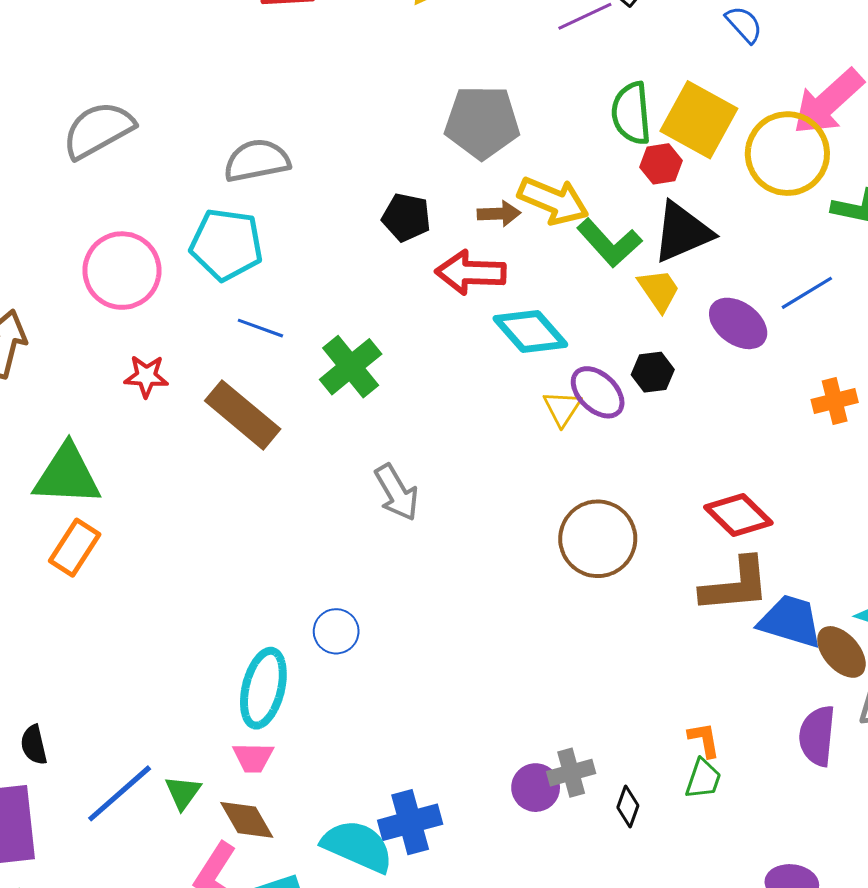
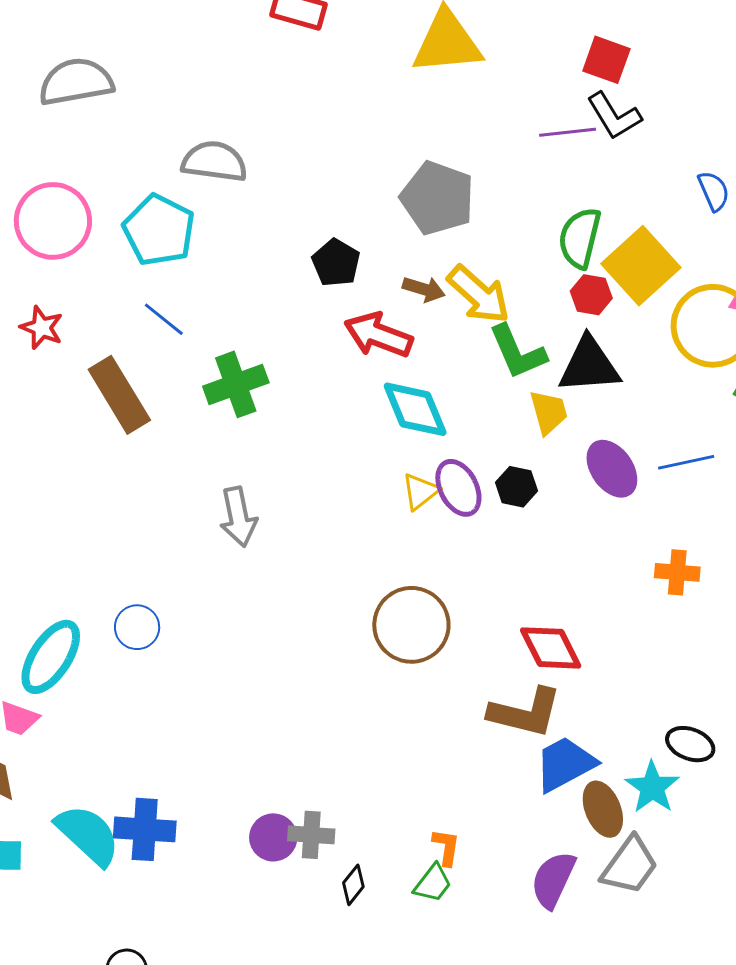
blue trapezoid: (790, 621) -> (565, 764), turned -64

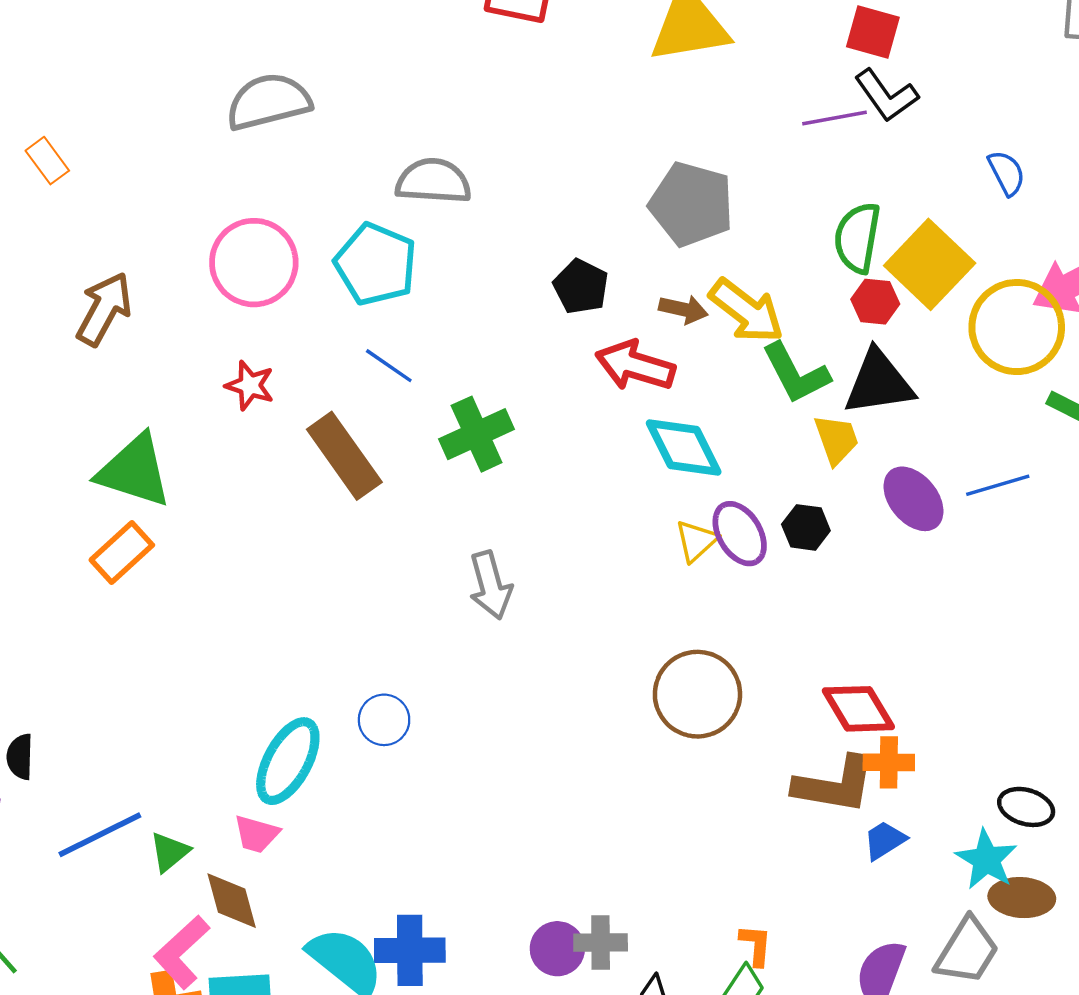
orange cross: (677, 572) -> (889, 762), moved
blue trapezoid: (565, 764) -> (885, 840), size x0.6
brown ellipse: (603, 809) -> (1022, 898), moved, turned -60

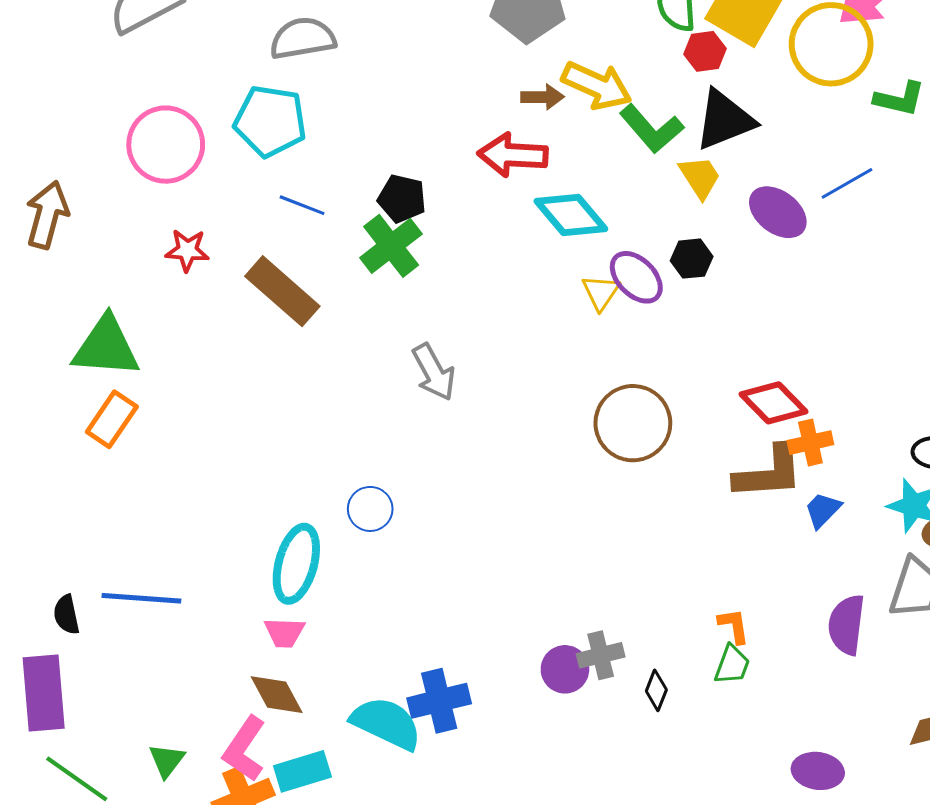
black pentagon: (581, 287) -> (402, 199), moved
blue line: (100, 835) -> (141, 598), moved, turned 44
green triangle: (170, 852) -> (167, 760), moved

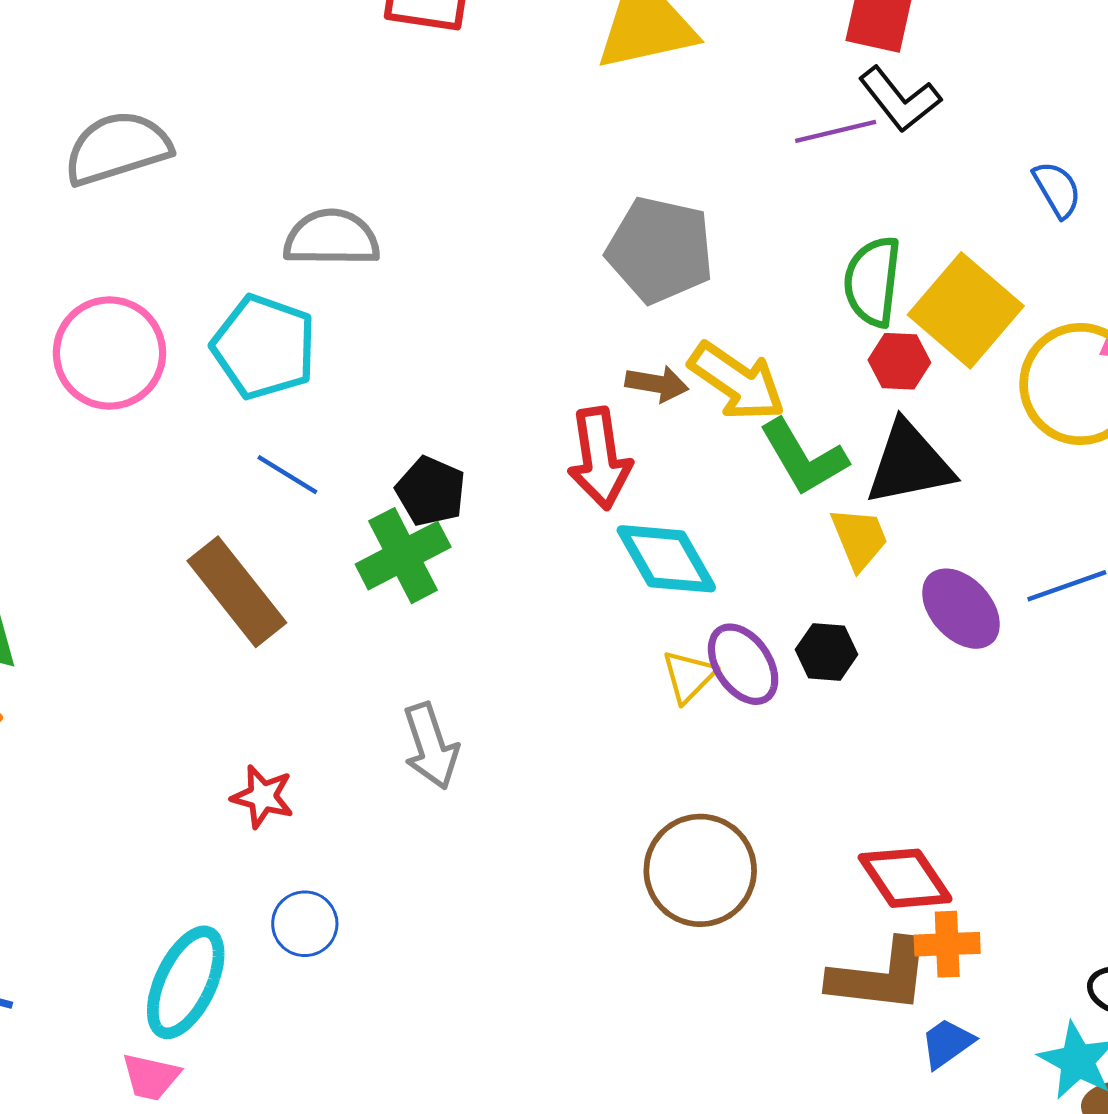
red arrow: (513, 155) -> (600, 458), turned -112
red star: (187, 250) -> (263, 797), moved

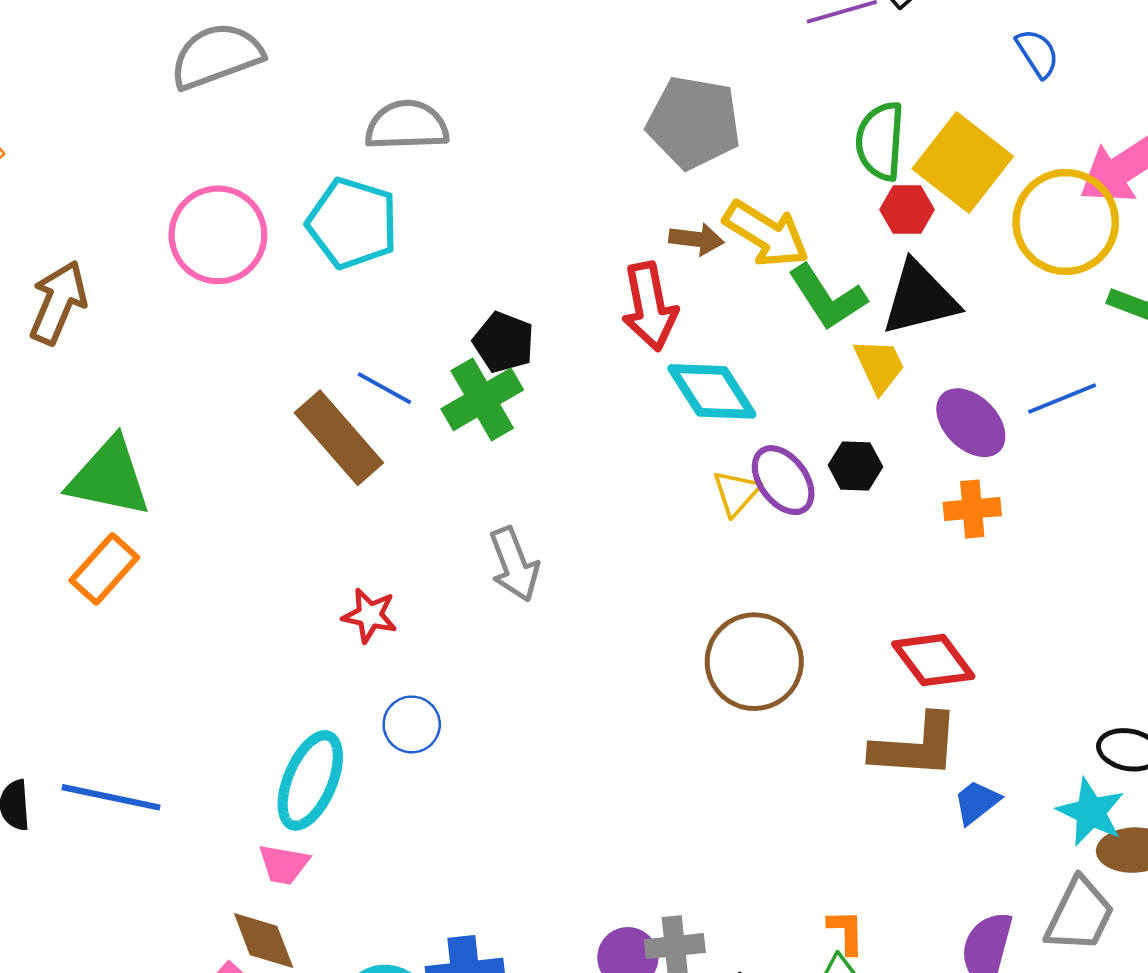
blue line: (287, 475) -> (384, 388), moved
orange cross: (947, 944) -> (972, 509), moved

